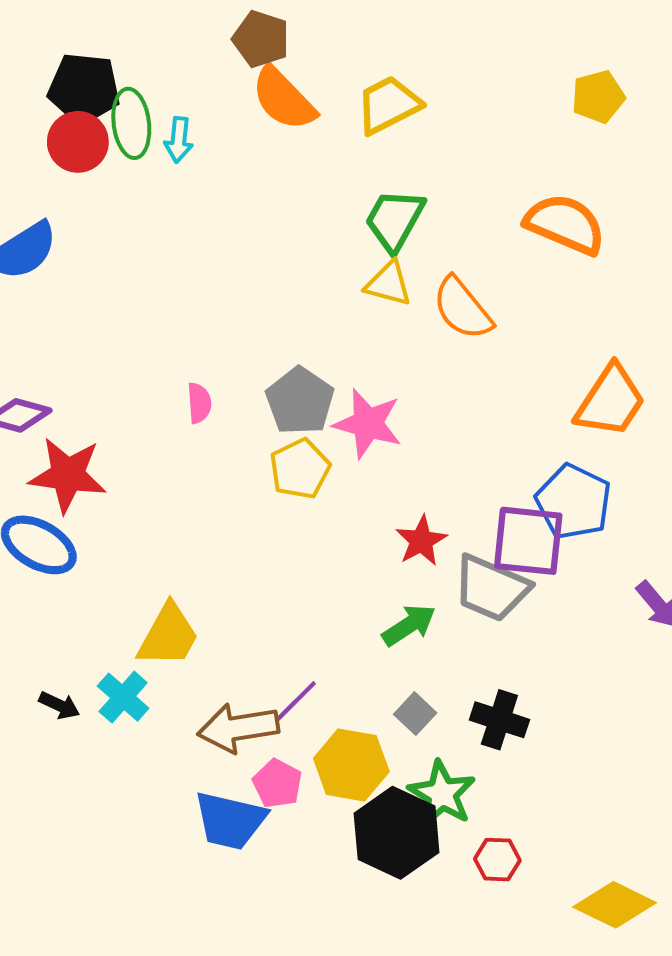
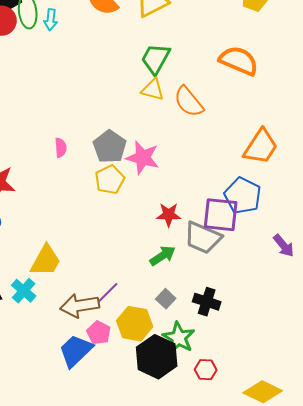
red star: (421, 541) -> (169, 215), turned 30
blue trapezoid: (230, 820) -> (76, 351), turned 123

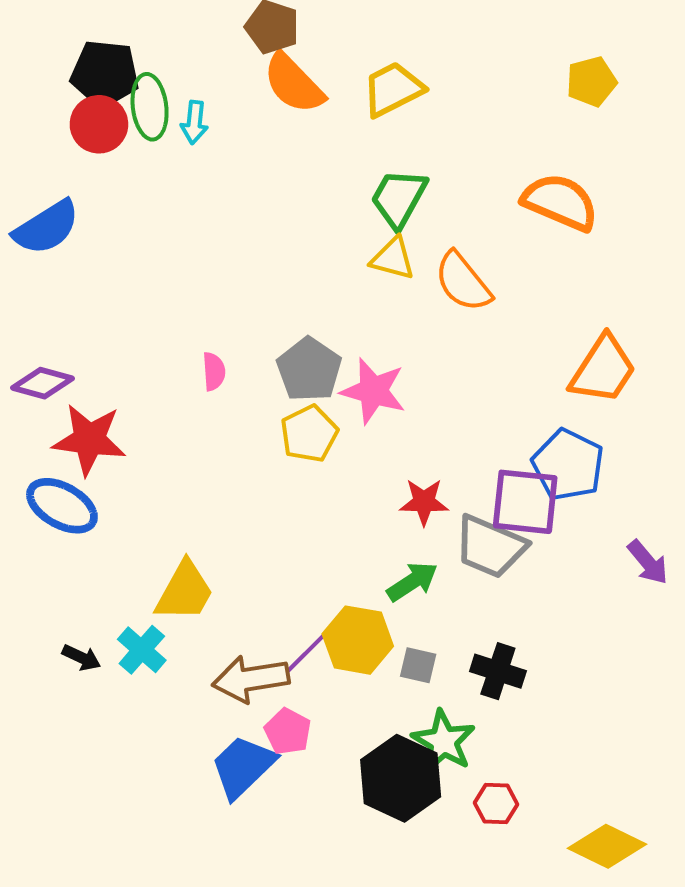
gray square: (166, 299) -> (418, 665), turned -30
yellow hexagon: (135, 324) -> (358, 640), moved

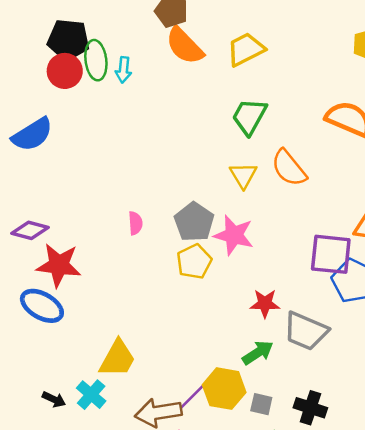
yellow triangle: (393, 259) -> (243, 175), moved, turned 44
purple square: (525, 502) -> (331, 254), moved

